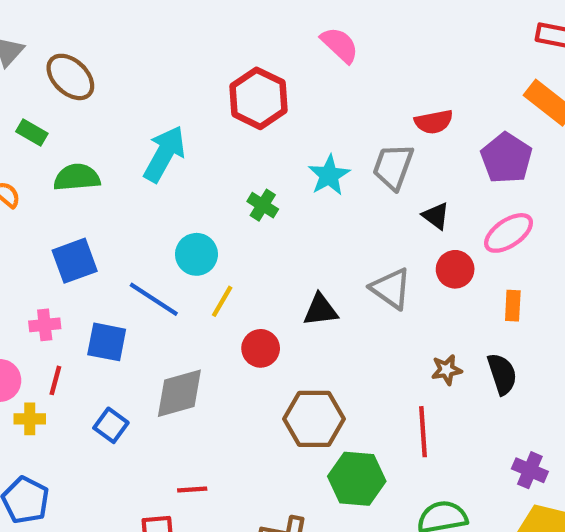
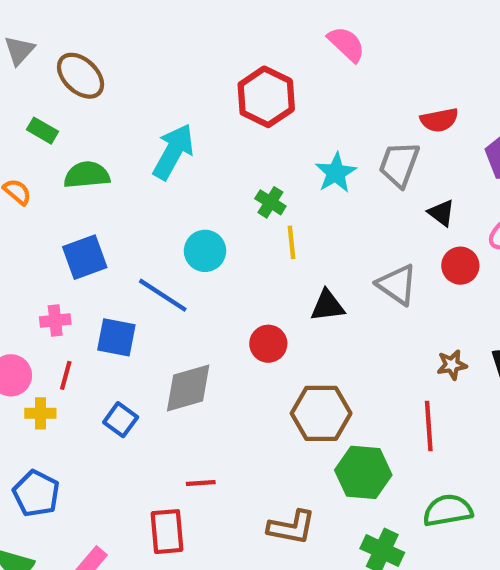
yellow line: (222, 301) -> (292, 242), moved, turned -36

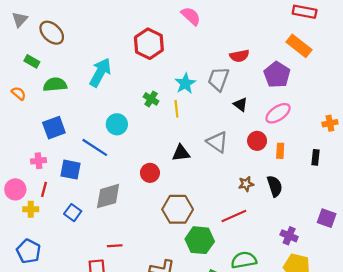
yellow line: (292, 242) -> (176, 109), moved
red circle: (460, 266) -> (257, 141), moved
red line: (429, 426) -> (234, 216), turned 70

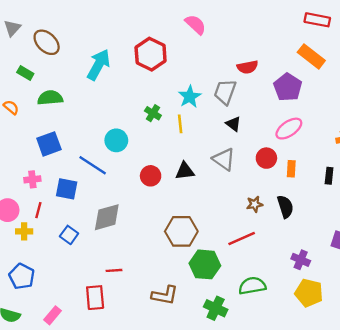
cyan arrow: (100, 72) -> (99, 65), moved
black triangle: (240, 104) -> (233, 124), moved
red circle: (150, 173) -> (151, 176), moved

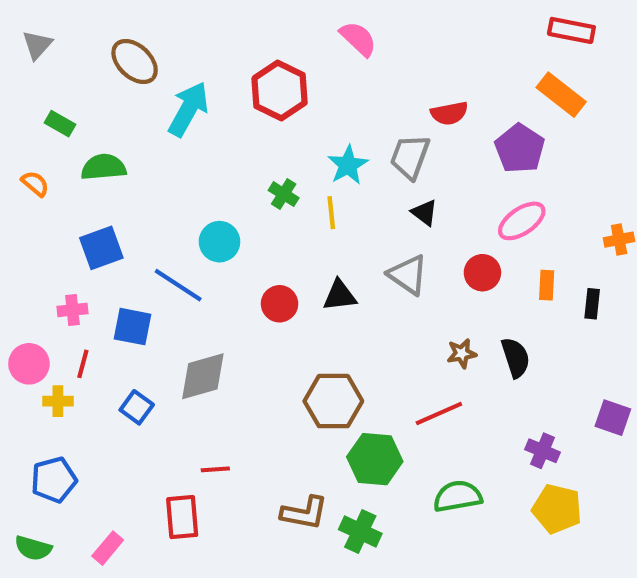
brown ellipse: (47, 42) -> (135, 62), moved
orange rectangle: (291, 169) -> (547, 285), moved
blue pentagon: (22, 276) -> (54, 480), turned 30
green cross: (216, 308) -> (360, 532), moved

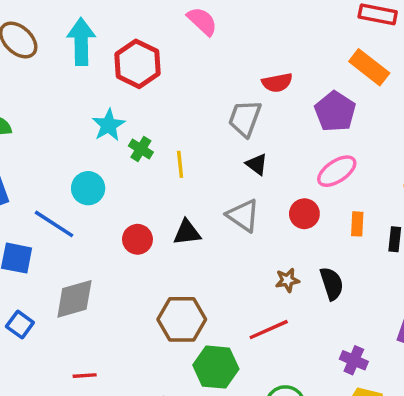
cyan arrow: (188, 109) -> (81, 42), moved, turned -30
cyan star: (348, 165) -> (109, 125), moved

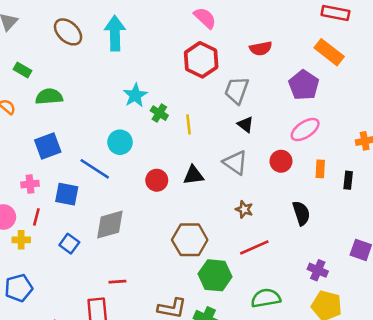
red hexagon: (137, 64) -> (201, 60), moved
red semicircle: (277, 83) -> (261, 48), moved
brown star: (287, 280) -> (244, 209), moved, turned 30

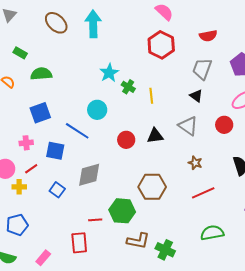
gray trapezoid: (237, 90) -> (202, 69), moved
red line: (36, 217) -> (31, 169), turned 40
green hexagon: (215, 275) -> (122, 211), moved

